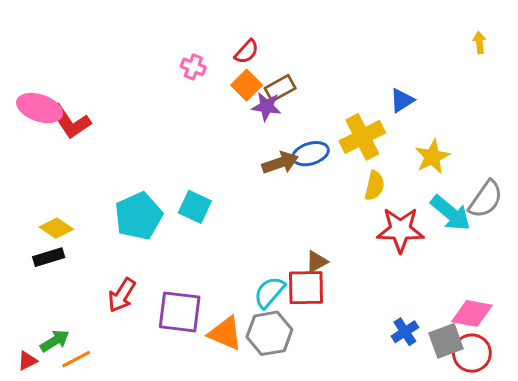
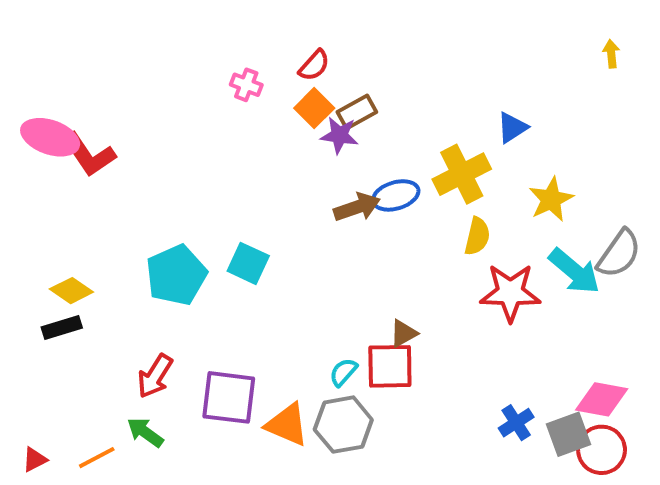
cyan semicircle: (269, 292) -> (343, 372), size x0.7
green arrow: (55, 341) -> (145, 432), moved, turned -112

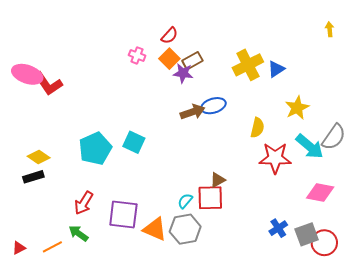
pink cross: (246, 85) -> (137, 55), moved
yellow cross: (462, 174) -> (248, 65), moved
pink diamond: (602, 399) -> (320, 192), moved

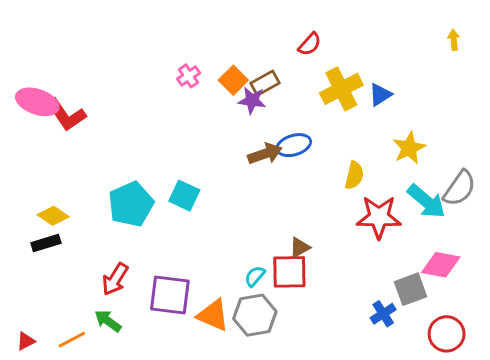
red semicircle: (169, 36) -> (310, 44), moved
pink cross: (137, 55) -> (189, 76), turned 35
gray square: (307, 234) -> (411, 289), moved

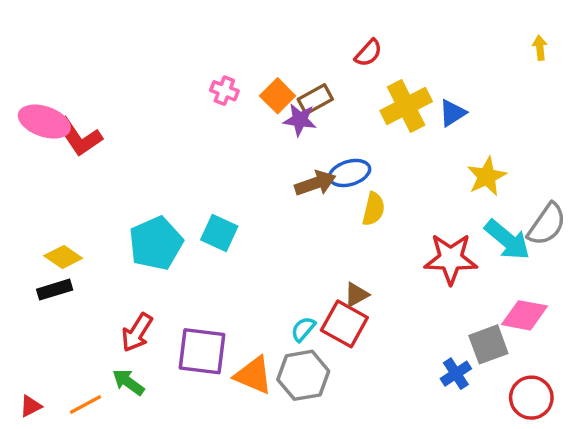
pink cross: (189, 76) -> (224, 91), turned -35
yellow semicircle: (354, 175) -> (374, 209), moved
red square: (289, 272) -> (344, 324), turned 30

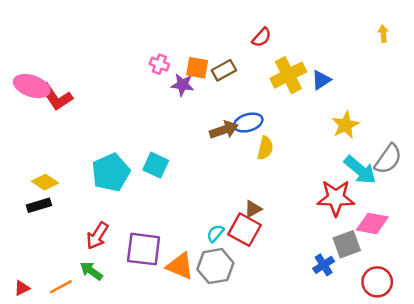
orange square: (278, 96) -> (197, 68), turned -35
purple star: (300, 120) -> (182, 85), moved
red star: (451, 259) -> (336, 198), moved

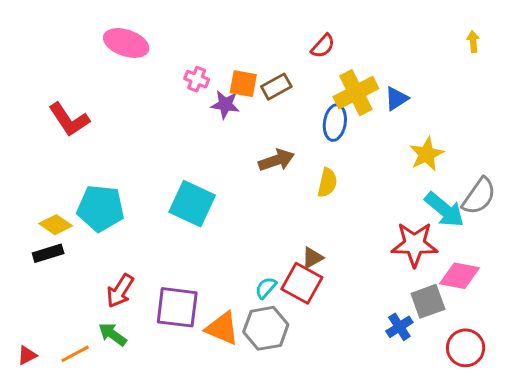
pink ellipse: (32, 86) -> (126, 43), moved
blue ellipse: (248, 123) -> (335, 123), moved, turned -64
cyan square: (156, 165) -> (192, 204), size x1.4
cyan pentagon: (111, 172) -> (101, 208), moved, turned 30

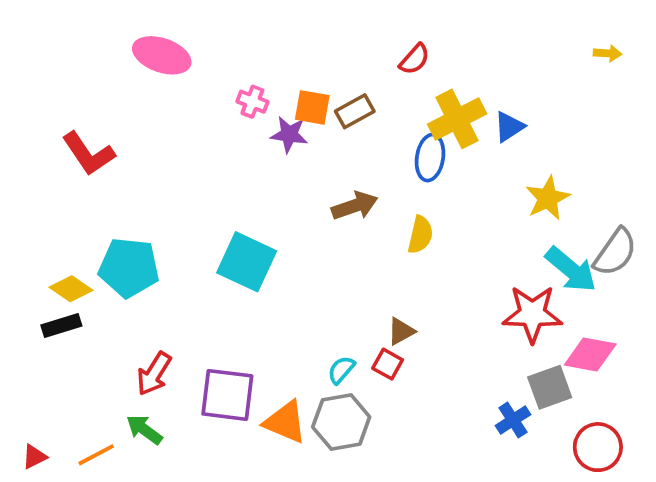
yellow arrow: (473, 42) -> (608, 53), turned 100
red square: (302, 283) -> (388, 364), size x0.6

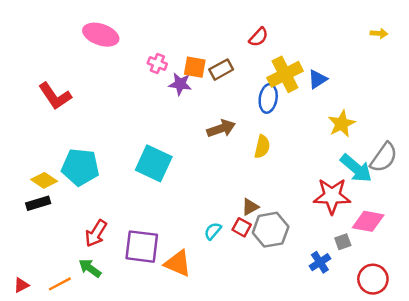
gray square: (550, 387) -> (343, 242), size x0.6
gray hexagon: (341, 422) -> (271, 230), moved

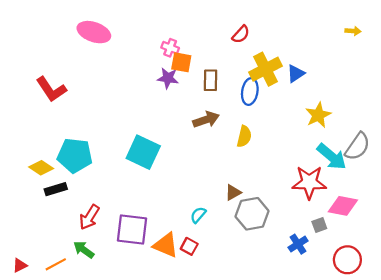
pink cross: (157, 64) -> (170, 48), moved
brown rectangle: (221, 70) -> (211, 80), moved, turned -60
black rectangle: (38, 203) -> (56, 189), moved
red square: (242, 227) -> (189, 246), moved

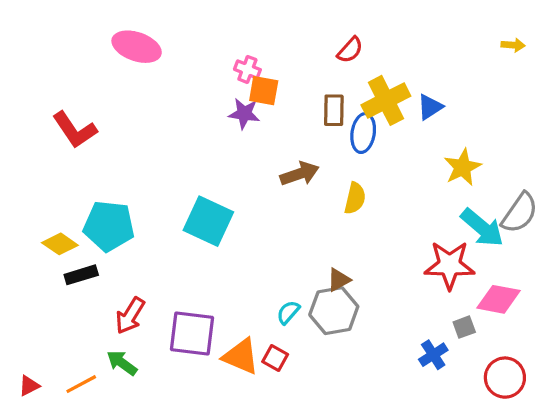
brown rectangle: (211, 80) -> (334, 110), moved
gray hexagon: (252, 214) -> (334, 311), moved

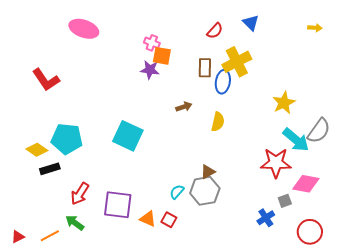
blue triangle: (430, 107) -> (251, 23), moved, turned -42
brown arrow: (300, 174) -> (184, 107), size x0.7
orange triangle: (241, 356) -> (148, 219), size x0.7

